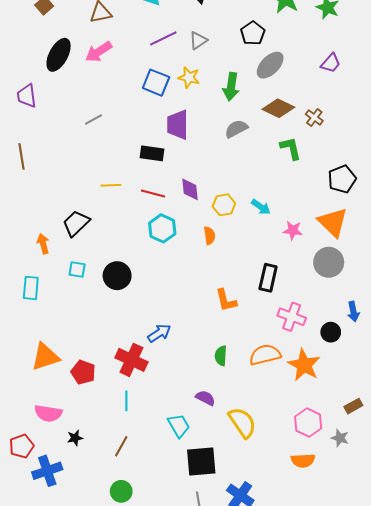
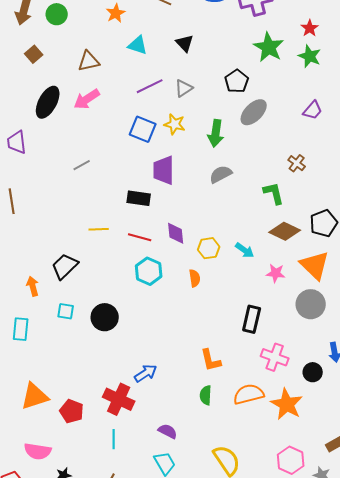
brown diamond: (278, 108) -> (285, 231), moved
orange L-shape: (226, 300) -> (211, 360), moved
purple semicircle: (205, 398) -> (168, 431), moved

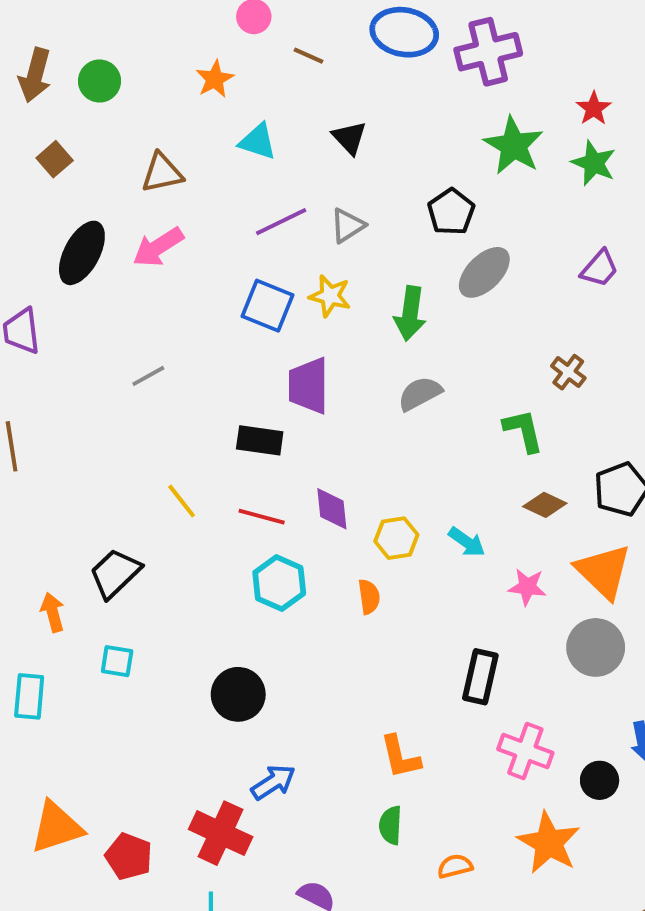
yellow line: (99, 229) -> (182, 501), turned 54
brown diamond: (285, 231) -> (545, 505), size x0.7
black circle: (105, 317) -> (238, 694), moved
orange semicircle: (249, 394) -> (455, 866), moved, size x0.6

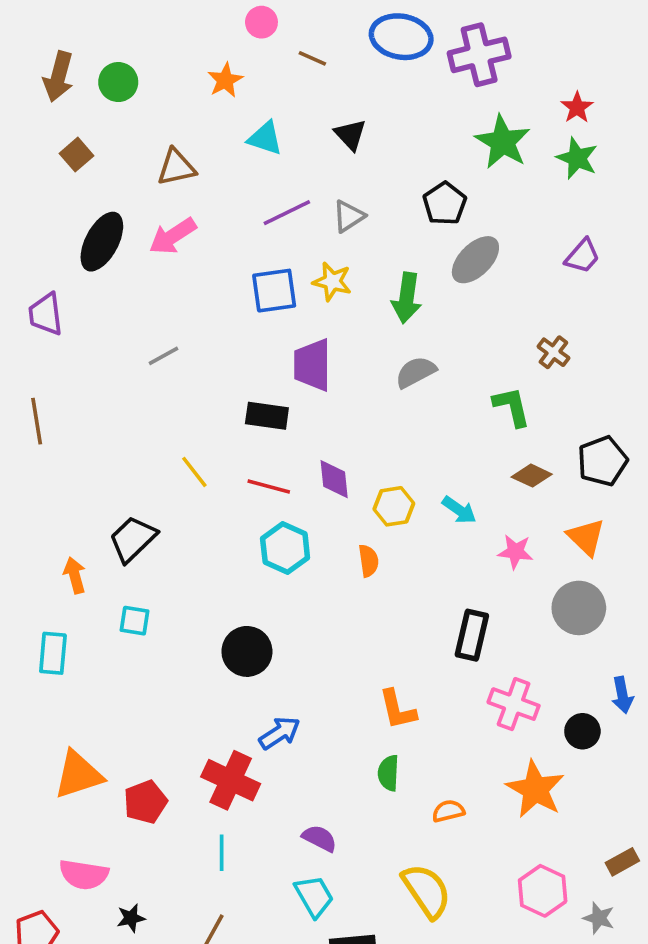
blue square: (267, 306) -> (274, 291), turned -30
orange triangle: (603, 571) -> (586, 537), size x0.7
red pentagon: (129, 856) -> (145, 802), turned 30

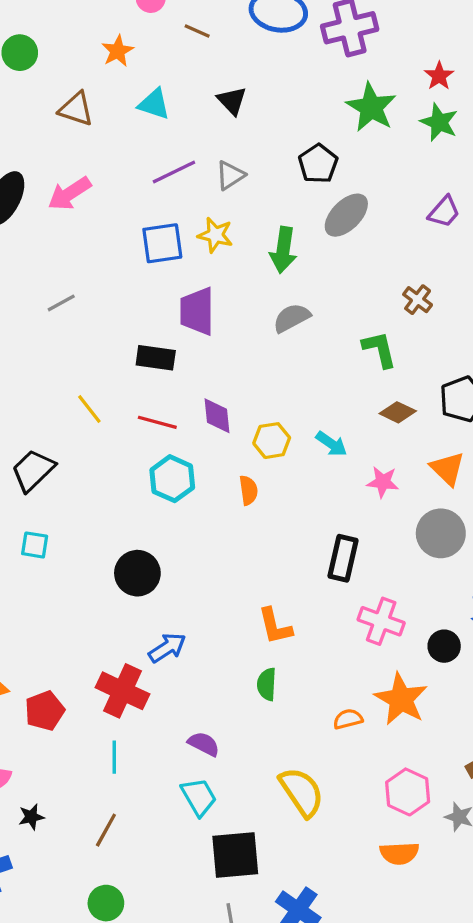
brown triangle: (176, 167) -> (76, 109), moved, turned 30
orange semicircle: (448, 811) -> (348, 719), moved

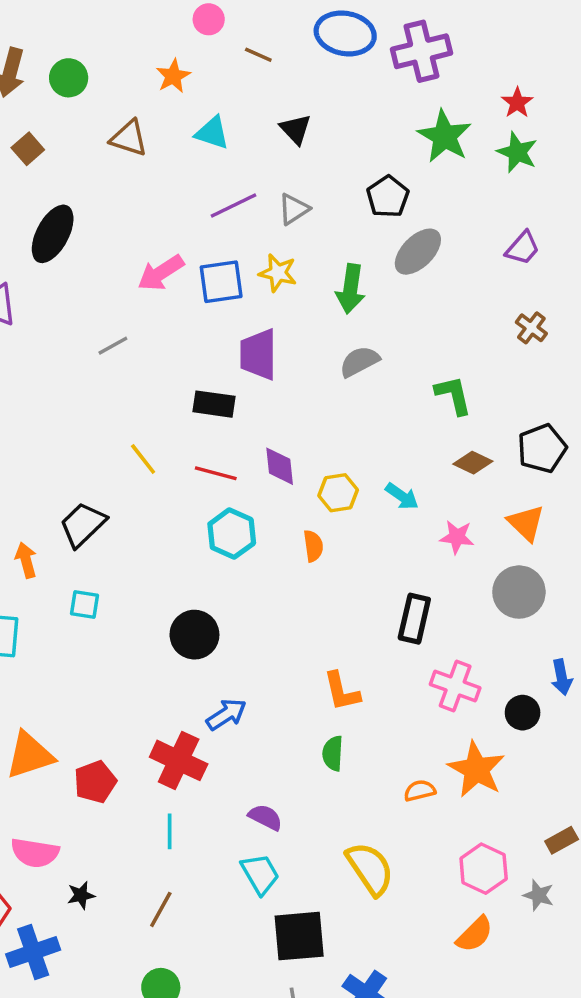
pink arrow: (69, 194) -> (161, 273), moved
brown cross: (418, 300) -> (531, 328), moved
orange semicircle: (399, 853) -> (475, 934), turned -42

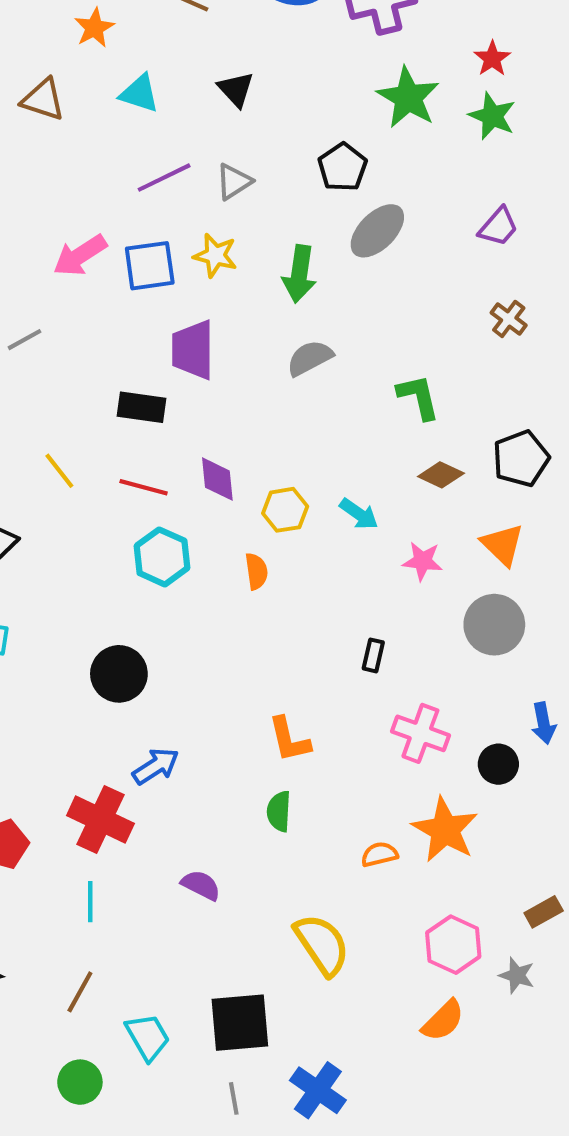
black rectangle: (414, 619) -> (373, 655), size x0.6
cyan trapezoid: (260, 874) -> (148, 1037), moved

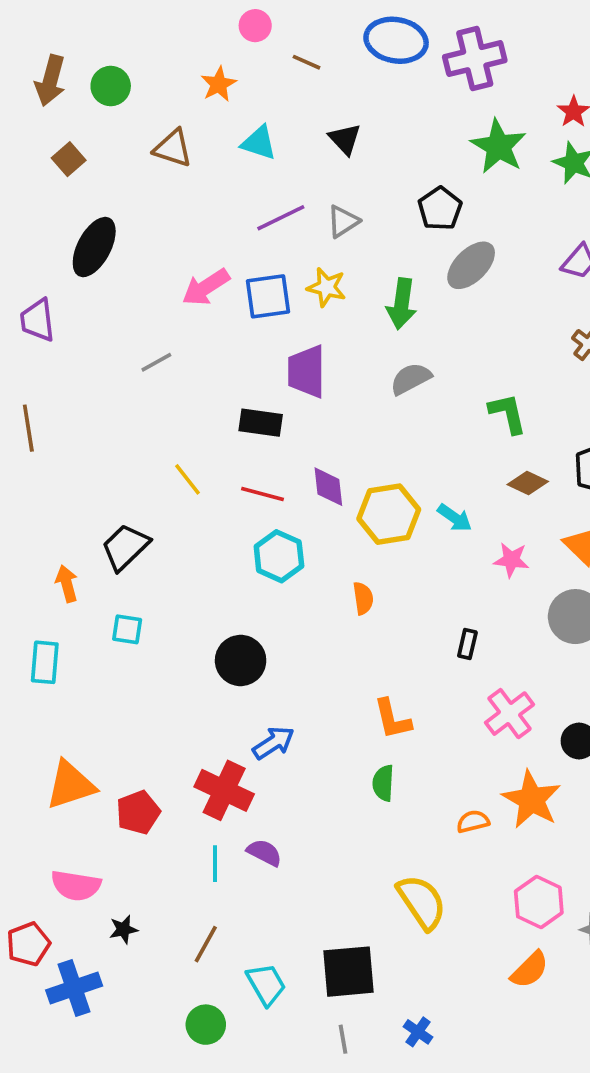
yellow hexagon: (285, 510) -> (389, 514), size x1.5
orange semicircle: (256, 571) -> (363, 598), moved
pink cross: (420, 733) -> (510, 714), turned 33
purple semicircle: (201, 885) -> (264, 853), moved
blue cross: (318, 1090) -> (418, 1032), size x0.6

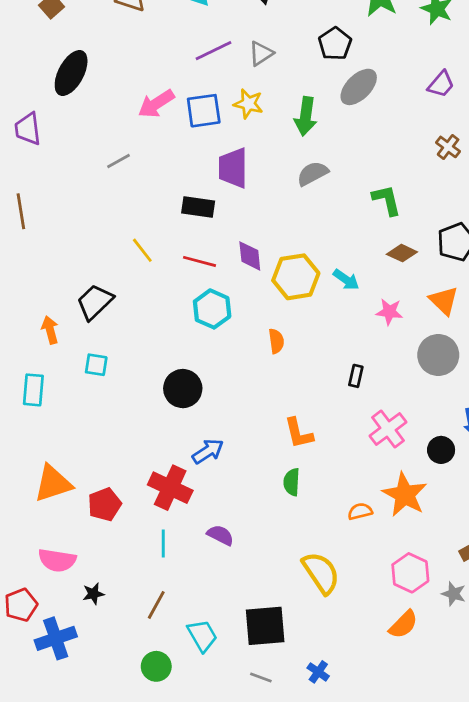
purple semicircle: (264, 853) -> (220, 535), moved
gray line: (343, 1039) -> (261, 678), turned -60

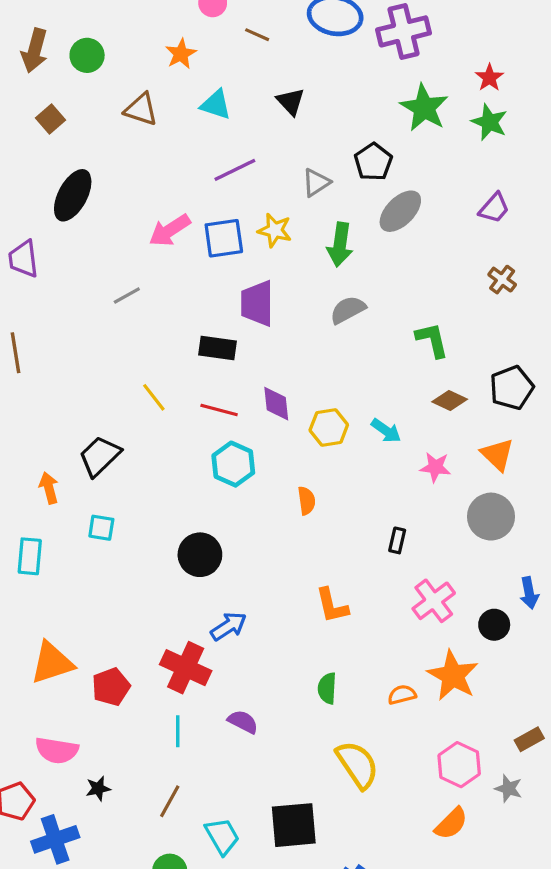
gray triangle: (261, 53) -> (316, 183), moved
yellow hexagon: (296, 277) -> (329, 427), size x0.7
green semicircle: (292, 482) -> (327, 688), moved

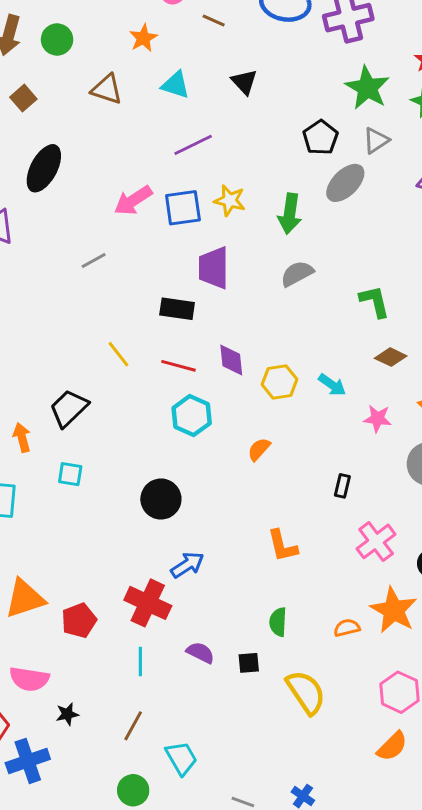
gray triangle: (316, 183) -> (376, 140), moved
orange semicircle: (306, 501) -> (259, 449), turned -130
black square: (294, 825) -> (249, 663), moved, size x0.5

